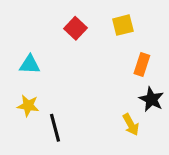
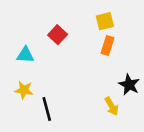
red square: (76, 28) -> (58, 35), moved
orange rectangle: (142, 65) -> (108, 45), moved

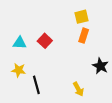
red square: (58, 35) -> (45, 41), moved
yellow arrow: (112, 106) -> (78, 89), moved

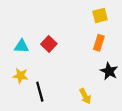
yellow square: (82, 17) -> (100, 16), moved
orange rectangle: (84, 36) -> (99, 43), moved

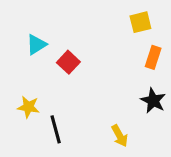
orange rectangle: (99, 43) -> (153, 57), moved
cyan triangle: (22, 46) -> (36, 45), moved, turned -35

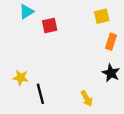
cyan triangle: (36, 45) -> (26, 12), moved
red square: (68, 62) -> (50, 25), moved, turned 35

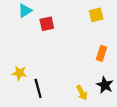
orange rectangle: (111, 42) -> (102, 53), moved
black star: (111, 73) -> (105, 85), moved

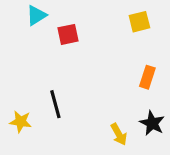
yellow star: (19, 73) -> (21, 122), moved
black line: (38, 88) -> (55, 104), moved

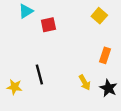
yellow square: (139, 22) -> (99, 16), turned -35
yellow arrow: (119, 134) -> (85, 82), moved

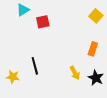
yellow square: (99, 16) -> (96, 16), moved

